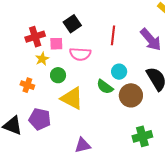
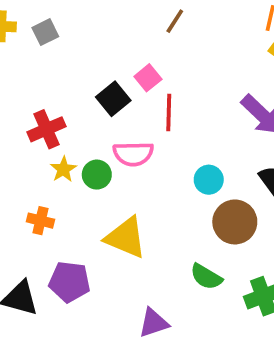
red line: (113, 35) -> (169, 112), moved
pink square: (56, 44) -> (148, 78), moved, turned -32
green circle: (58, 75) -> (97, 175), moved
green semicircle: (105, 87) -> (206, 277), moved

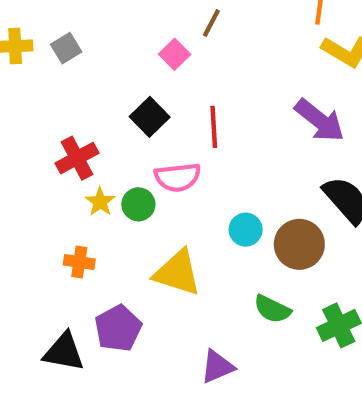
pink square: (148, 78) -> (175, 54), moved
cyan circle: (209, 180) -> (246, 230), moved
purple pentagon: (69, 282) -> (118, 328), turned -30

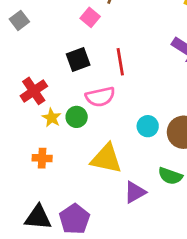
black square: (150, 117) -> (78, 59), turned 30
purple pentagon: (118, 328) -> (75, 219), moved
purple triangle: (217, 367) -> (135, 192), moved

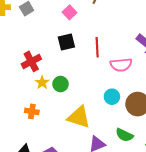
pink square: (90, 17) -> (69, 12), moved
pink semicircle: (100, 97) -> (121, 65), moved

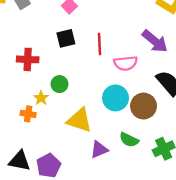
red cross: (31, 61) -> (28, 59), turned 30
yellow star: (42, 83) -> (41, 98), moved
cyan circle: (112, 97) -> (115, 98), size x1.5

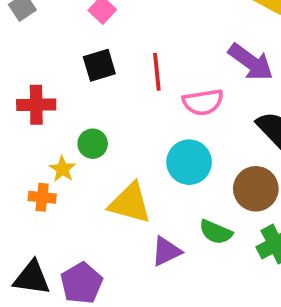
brown circle: (144, 106) -> (256, 189), moved

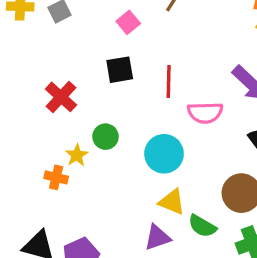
red cross: (36, 105) -> (61, 97), turned 36
cyan circle: (189, 162) -> (164, 154), moved
yellow triangle: (130, 203) -> (172, 202), moved, size x0.7

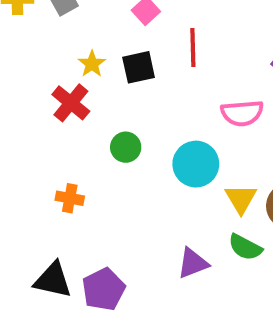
red line: (169, 82) -> (193, 47), moved
yellow star: (77, 155) -> (92, 64), moved
yellow triangle: (172, 202) -> (241, 199), moved, turned 40

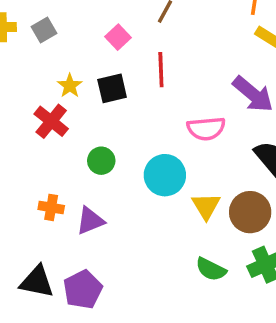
green semicircle: (245, 247) -> (211, 269), moved
purple triangle: (193, 263) -> (90, 221), moved

